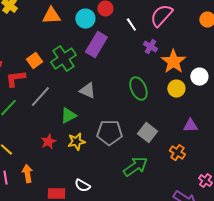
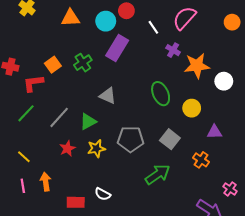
green cross: (63, 59) -> (83, 63), size x0.7
orange star: (173, 62) -> (197, 66), turned 30
yellow circle: (176, 89) -> (192, 108), moved
gray line: (40, 97) -> (59, 117), moved

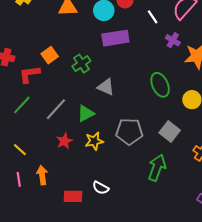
purple rectangle: (117, 48) -> (115, 38), turned 50
green cross: (83, 63) -> (81, 64), moved
green arrow: (157, 174) -> (157, 168), turned -35

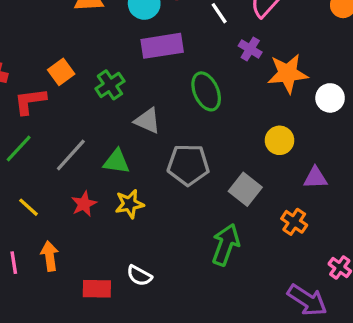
green ellipse: (160, 85) -> (206, 91), moved
green triangle: (86, 113) -> (116, 162), turned 36
gray pentagon: (129, 132) -> (188, 165), moved
yellow line: (20, 150) -> (28, 207), moved

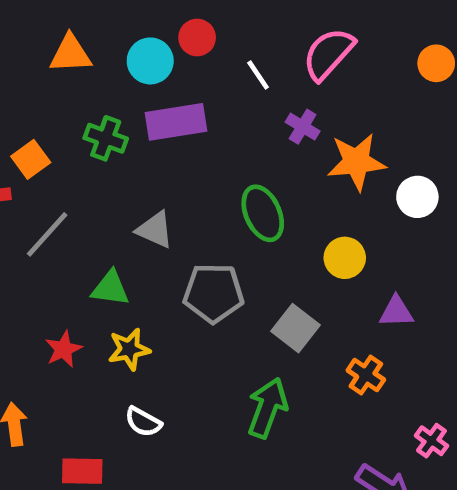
green cross: (110, 85) -> (106, 138), moved, turned -36
green ellipse: (206, 91) -> (263, 213), moved
gray line: (71, 155) -> (47, 234), moved
white semicircle: (139, 276) -> (143, 422), moved

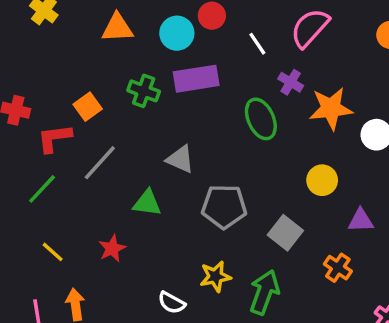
green ellipse: (263, 213) -> (261, 119), moved
yellow star: (129, 349) -> (215, 276), moved

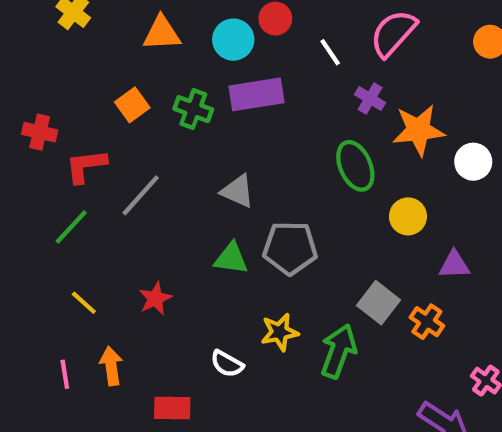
orange square: (88, 107) -> (132, 105), moved
green ellipse: (261, 119) -> (355, 166), moved
green triangle: (147, 203) -> (231, 258), moved
gray square: (285, 233) -> (378, 303), moved

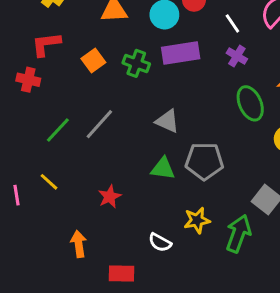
purple cross: (370, 99) -> (237, 56), moved
red L-shape: (86, 166) -> (46, 44), moved
green line: (71, 227) -> (58, 130), moved
yellow line: (84, 303) -> (49, 182), moved
pink line: (65, 374) -> (16, 195), moved

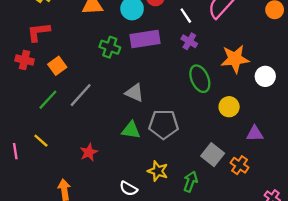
orange square: (93, 60) -> (57, 66), moved
yellow star: (197, 220) -> (158, 171), turned 30
green arrow: (238, 234) -> (190, 182), size x0.7

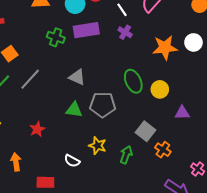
white circle: (265, 76) -> (193, 42), moved
green ellipse: (200, 79) -> (133, 81), moved
orange cross: (240, 165) -> (163, 150), moved

